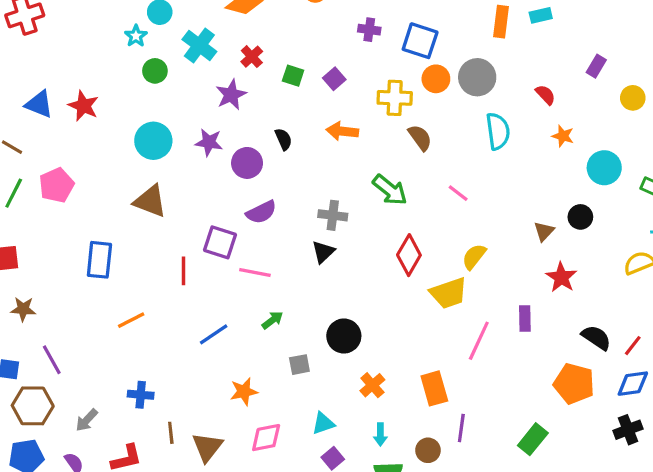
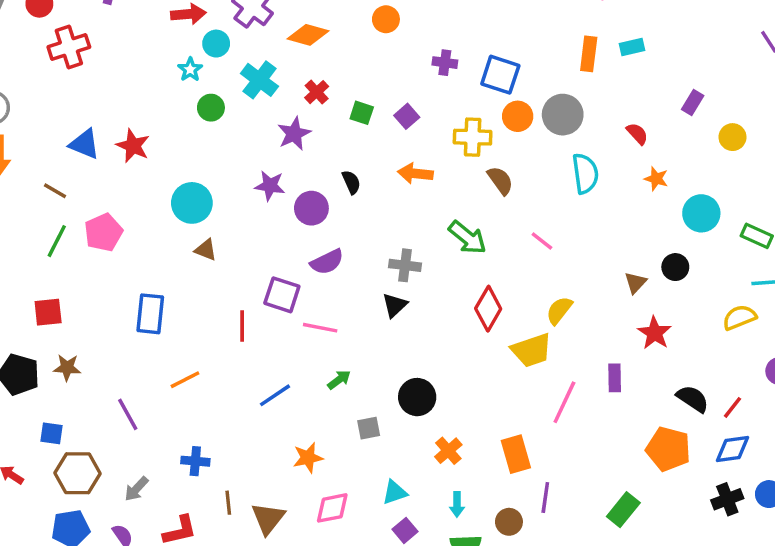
cyan circle: (153, 141) -> (192, 203), moved
brown triangle: (150, 201) -> (206, 250), size x0.6
purple line: (52, 360) -> (128, 414), moved

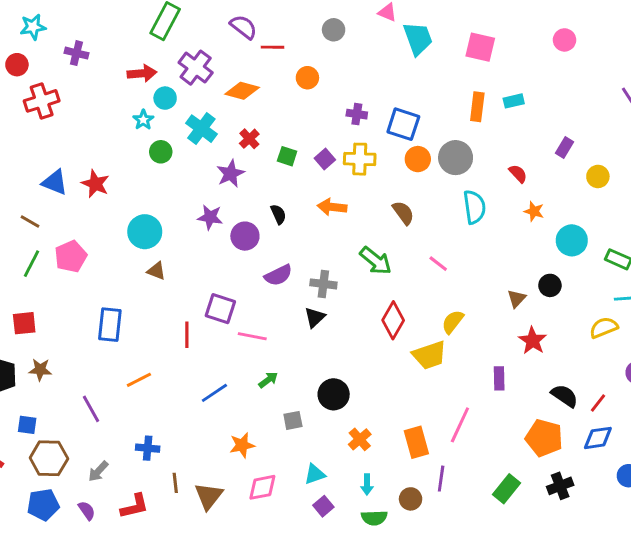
yellow cross: (473, 137) -> (360, 159), moved
purple semicircle: (327, 262) -> (278, 275), moved
pink line: (564, 402) -> (460, 425), moved
black cross: (727, 499) -> (560, 486), moved

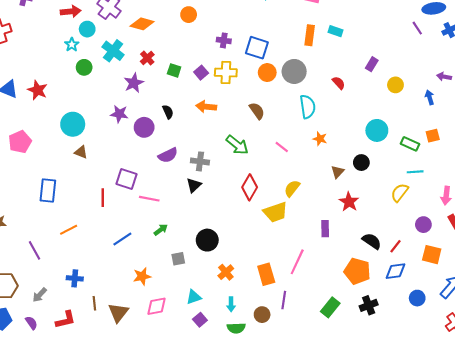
cyan rectangle: (514, 101) -> (335, 31), turned 32
orange star: (534, 211) -> (320, 139), moved
yellow semicircle: (604, 328) -> (400, 193), turned -30

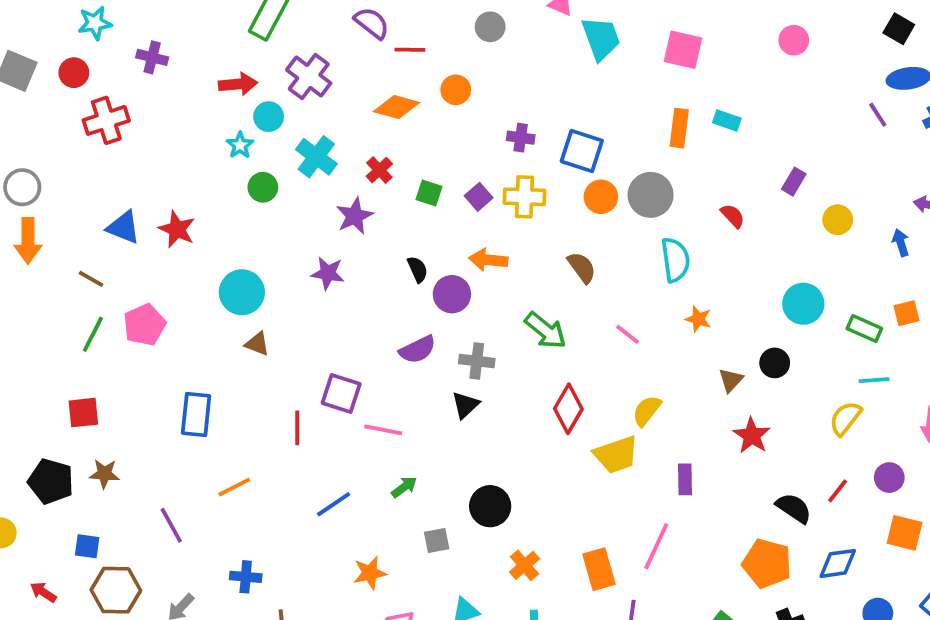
orange diamond: (142, 24) -> (397, 107), moved
purple circle: (144, 127) -> (452, 294), moved
purple rectangle: (325, 229) -> (685, 479), moved
red line: (395, 246) -> (838, 491), moved

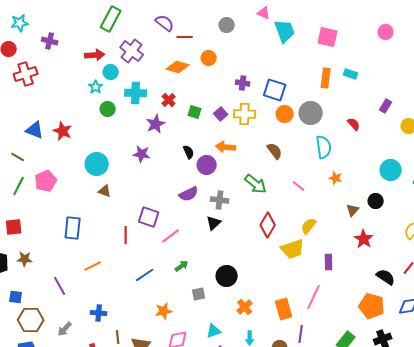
cyan cross: (316, 157) -> (136, 93), turned -35
pink line: (383, 430) -> (171, 236), turned -48

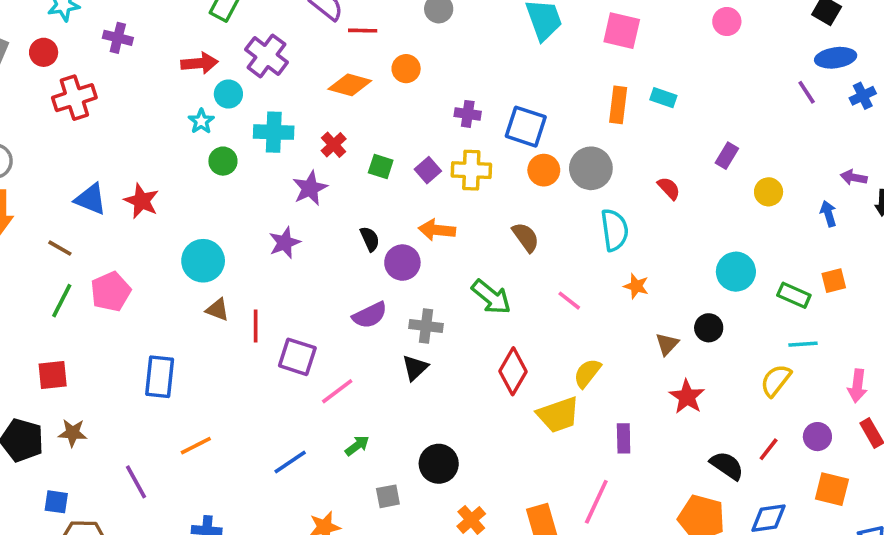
purple star: (142, 154) -> (285, 243), turned -30
red line: (126, 235) -> (256, 326), moved

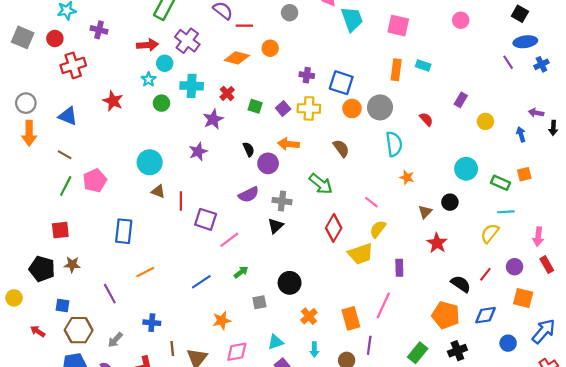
blue triangle: (91, 199) -> (68, 116), moved
red star: (141, 201) -> (113, 101), moved
pink line: (569, 301) -> (371, 202), moved

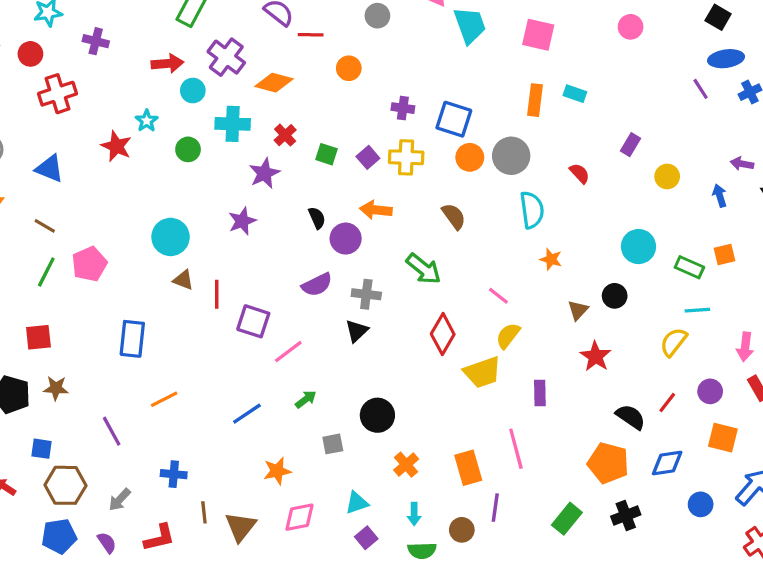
orange diamond: (237, 58) -> (274, 83), moved
cyan star: (149, 79) -> (147, 121), moved
pink line: (383, 305) -> (516, 449), turned -40

